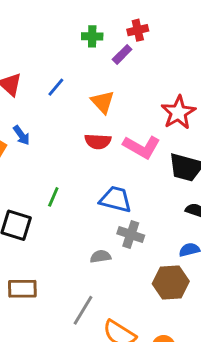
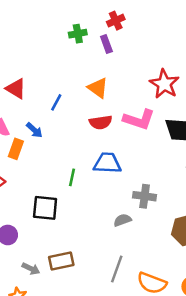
purple rectangle: (122, 54) -> (106, 44), turned -54
blue line: (56, 87) -> (56, 102), moved
blue trapezoid: (115, 199) -> (107, 163), moved

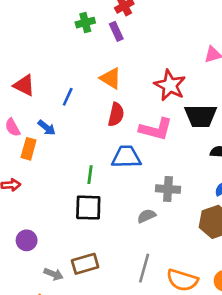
red star: (164, 84) -> (170, 85), moved
pink L-shape: (139, 120) -> (156, 129), moved
red semicircle: (101, 122) -> (116, 114), turned -65
black square: (45, 208) -> (88, 208), moved

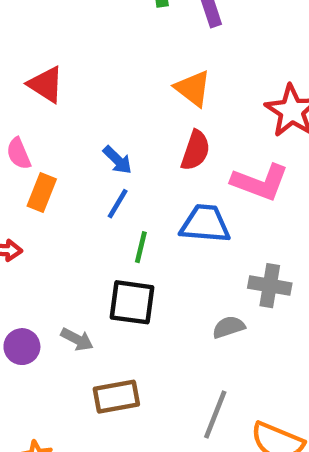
blue line: (68, 97) -> (118, 204), moved
blue arrow: (47, 128) -> (117, 160), moved
gray arrow: (54, 274) -> (77, 339), moved

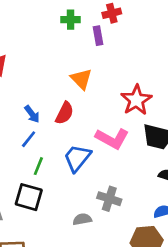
red semicircle: (196, 150) -> (64, 113), moved
blue trapezoid: (205, 224) -> (77, 158), turned -64

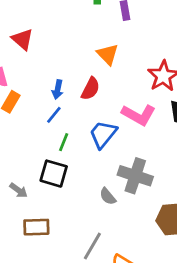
blue arrow: (32, 114) -> (58, 89), turned 48
gray cross: (109, 199) -> (135, 176), size x1.4
gray semicircle: (82, 219) -> (108, 196), turned -120

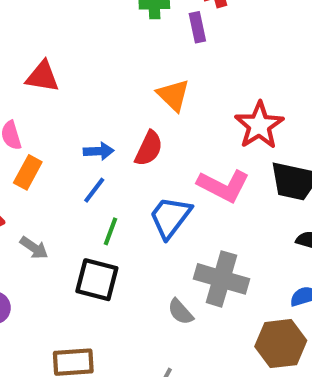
red triangle: (22, 39) -> (43, 77), turned -30
blue arrow: (58, 89) -> (99, 151), turned -102
gray arrow: (18, 190) -> (34, 248), moved

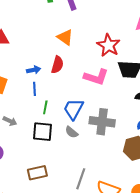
blue line: (94, 190) -> (34, 89), turned -32
blue trapezoid: (170, 217) -> (73, 109), moved
gray semicircle: (180, 312) -> (72, 132), moved

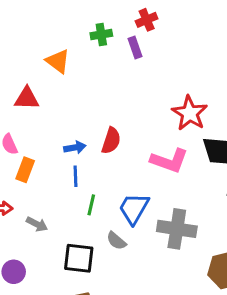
orange triangle: (65, 37) -> (58, 61), moved
black square: (42, 132) -> (79, 258), moved
gray semicircle: (72, 132) -> (116, 241), moved

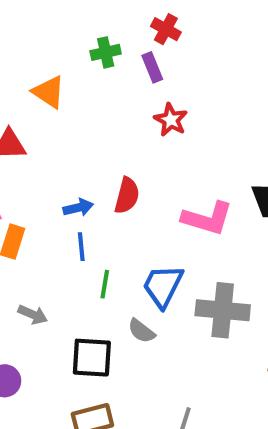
red cross: (147, 20) -> (166, 29), turned -35
red star: (190, 113) -> (171, 120), moved, size x0.7

